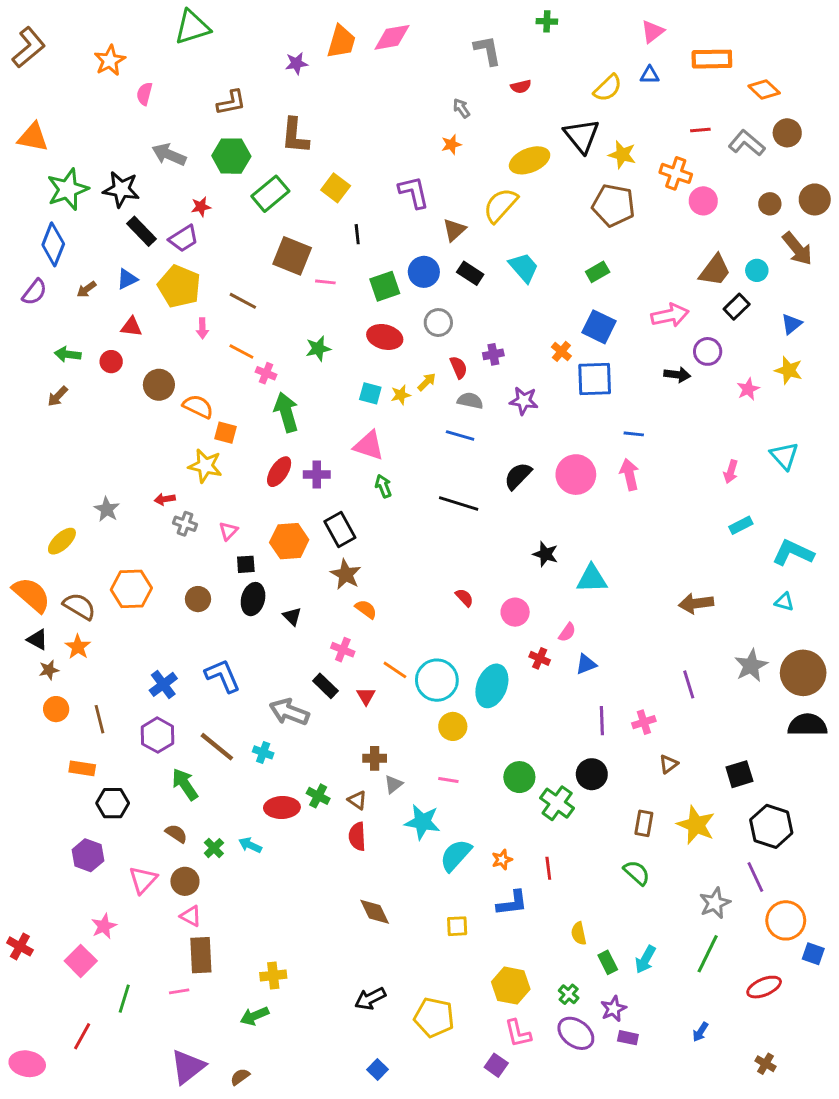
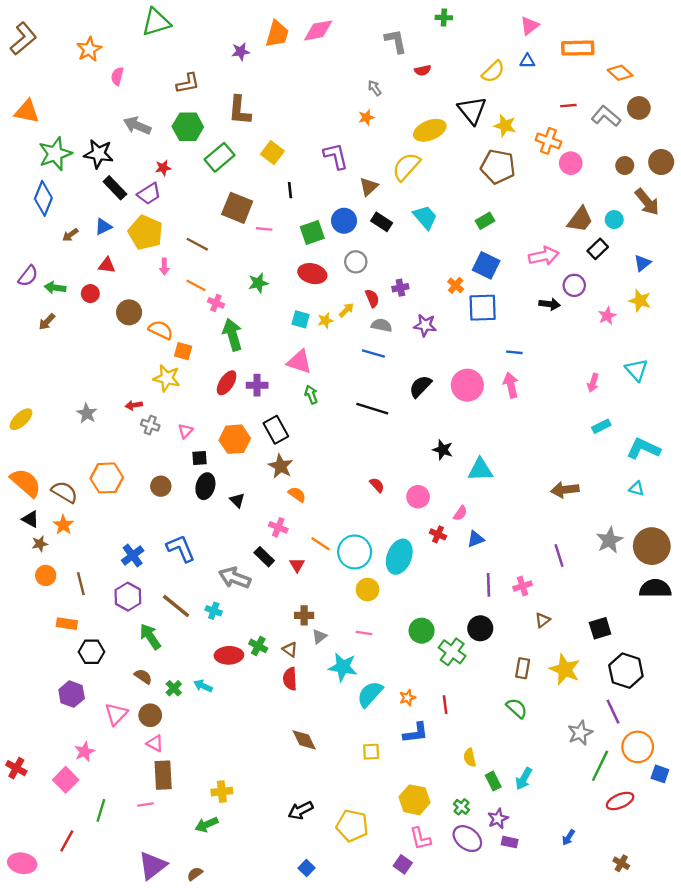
purple semicircle: (34, 292) -> (28, 276), moved
yellow ellipse: (62, 541) -> (21, 419), moved
green line: (708, 954) -> (600, 766), moved

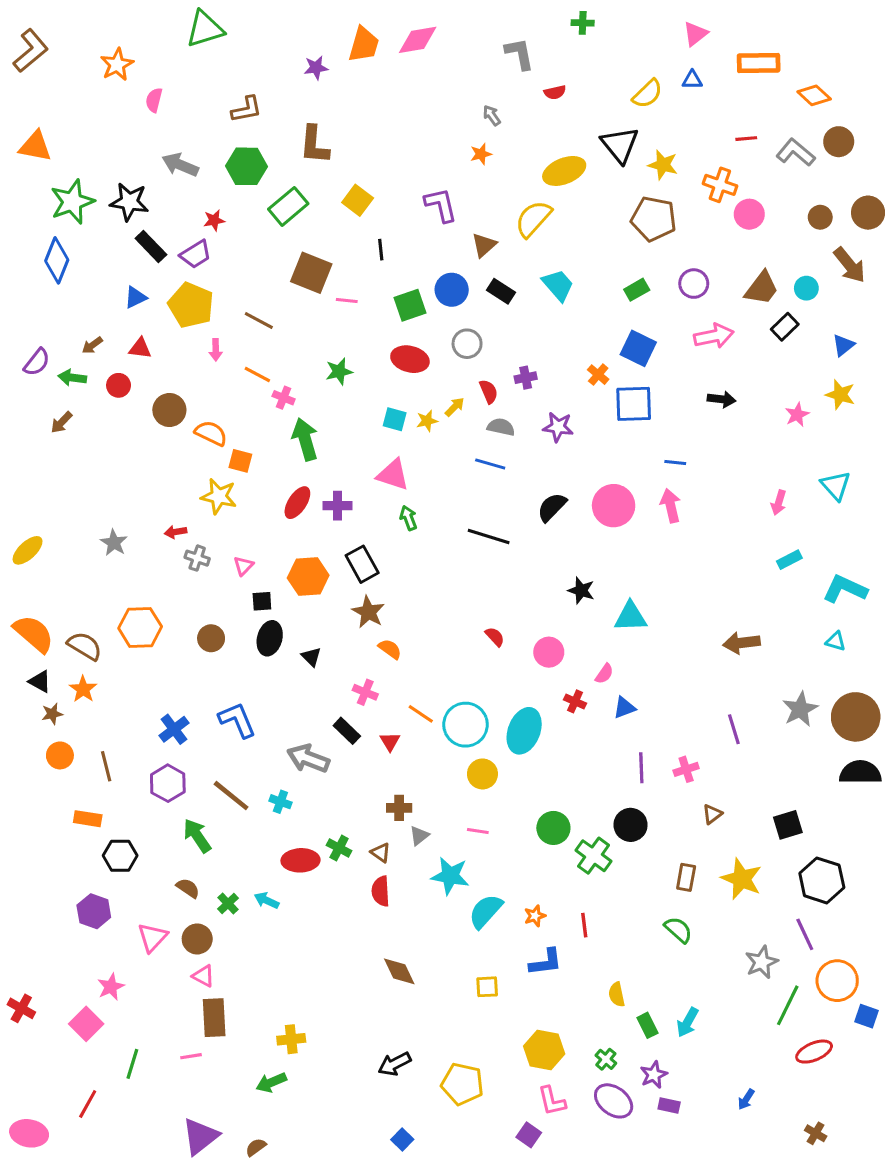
brown arrow: (70, 235) -> (92, 345), moved
purple circle: (574, 285) -> (694, 284), moved

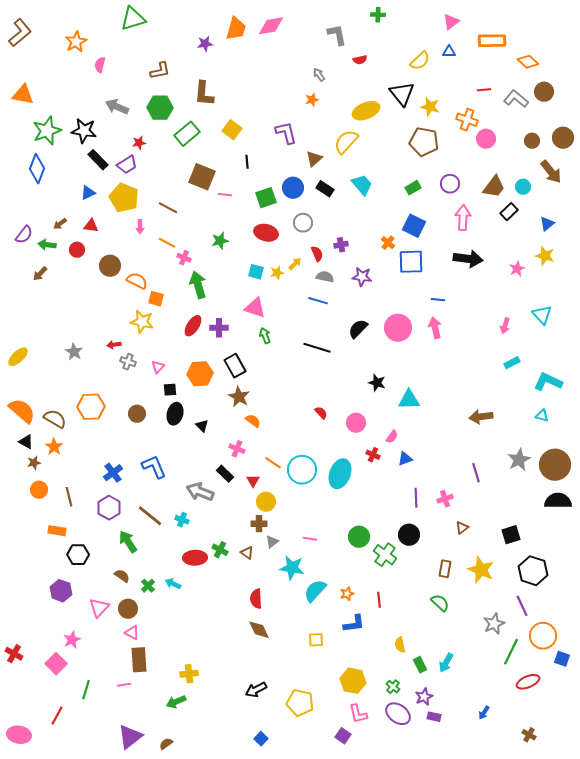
pink arrow: (714, 336) -> (463, 218), turned -75
black arrow: (722, 399) -> (468, 259), size x1.6
yellow circle: (482, 774) -> (266, 502), moved
red semicircle: (381, 891) -> (256, 599), moved

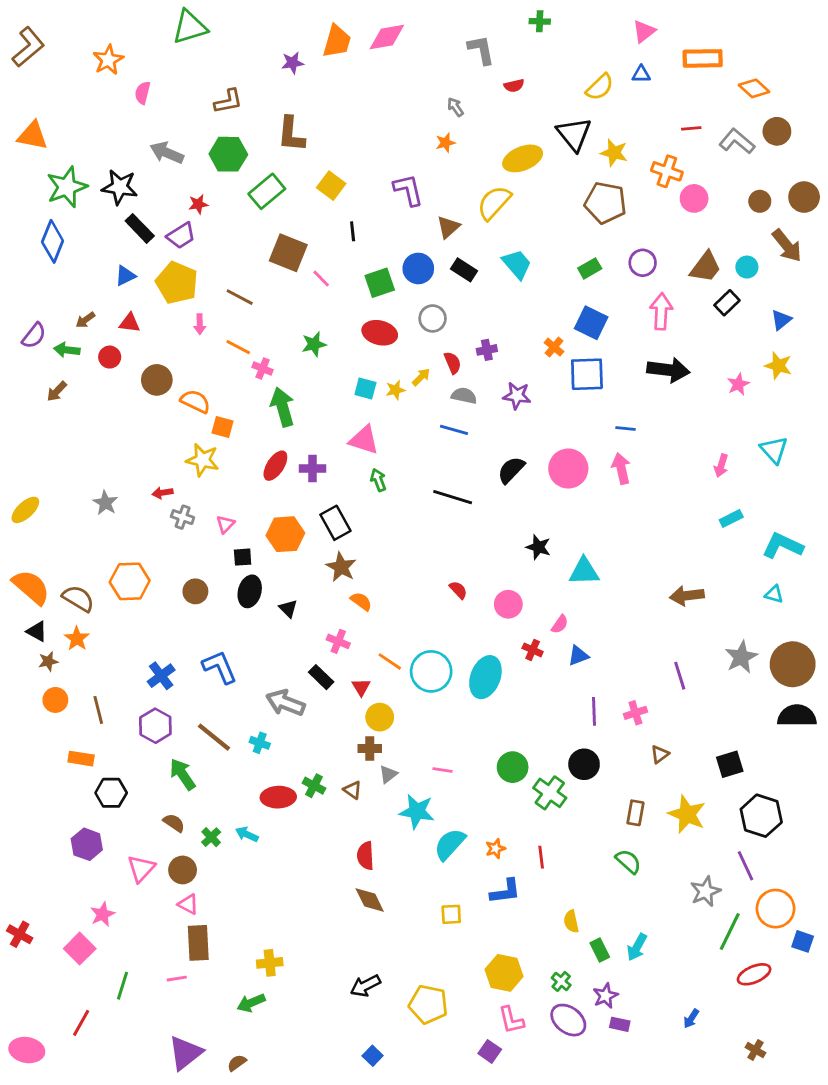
pink line: (225, 195) -> (321, 278), turned 40

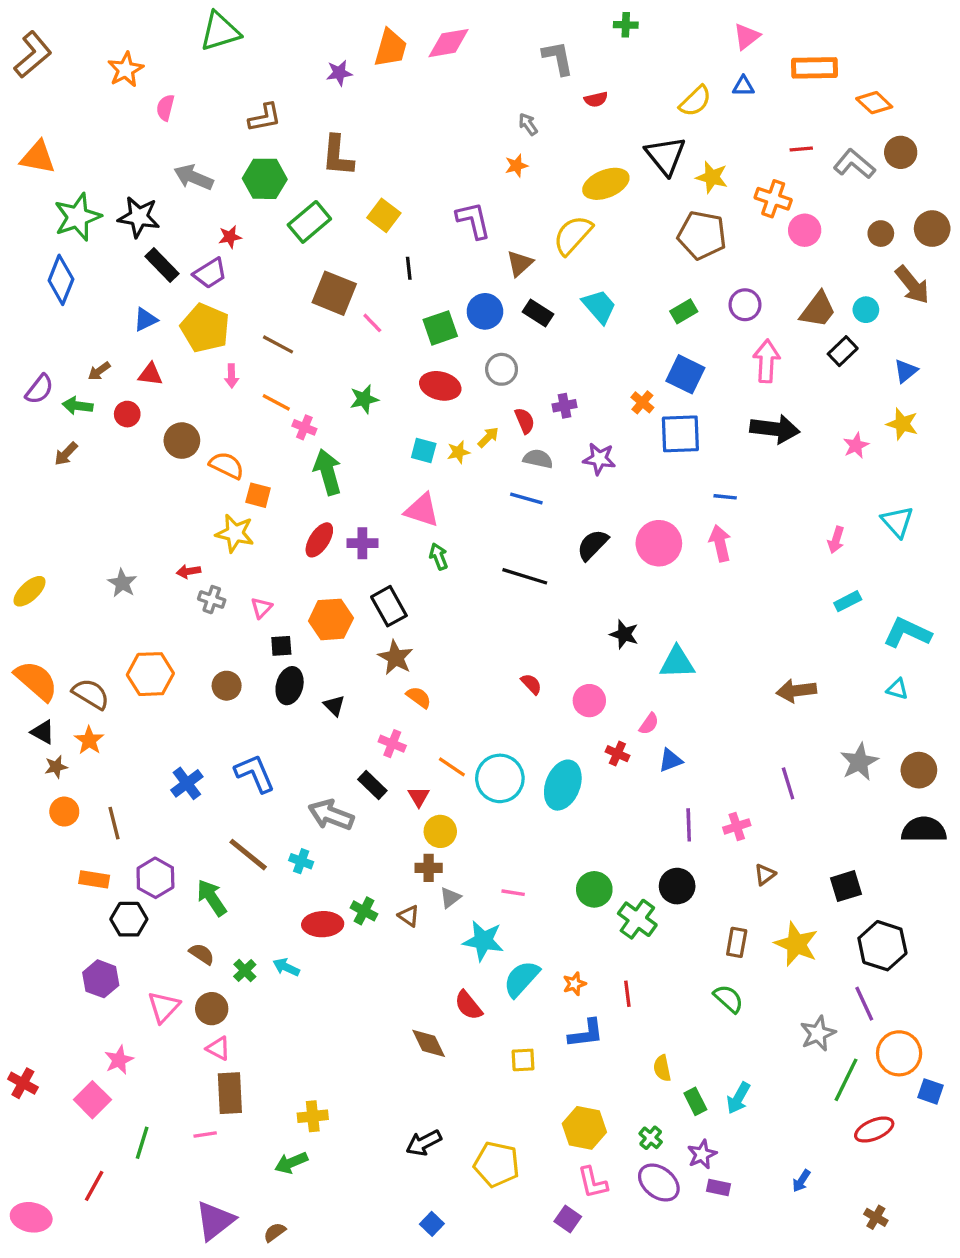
brown circle: (793, 664) -> (919, 770), size x0.7
purple hexagon: (155, 726) -> (155, 878), moved
red semicircle: (365, 856) -> (468, 1005), moved, turned -36

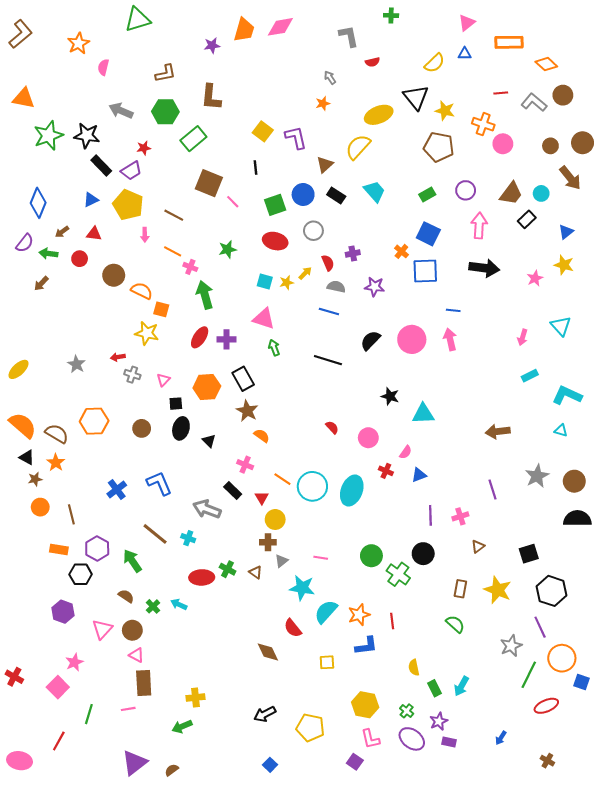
yellow square: (384, 215) -> (263, 131), moved
blue diamond: (61, 280) -> (38, 203), moved
orange star: (574, 984) -> (359, 615), size x1.5

